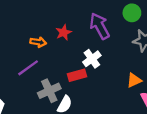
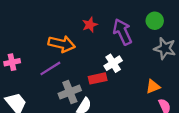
red star: (64, 32) -> (90, 25), moved
orange arrow: (38, 42) -> (62, 44), size x1.6

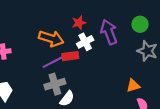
white cross: (113, 63) -> (85, 42), moved
purple line: (50, 68) -> (52, 62), moved
red rectangle: (98, 78) -> (70, 56), moved

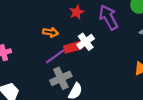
orange arrow: (51, 38) -> (50, 32), size x0.6
white cross: (85, 42) -> (86, 42), moved

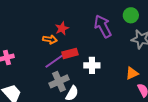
red star: (77, 12) -> (62, 28), moved
white cross: (86, 42) -> (92, 65), moved, turned 35

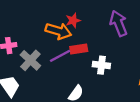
orange arrow: (50, 39) -> (58, 31), size x1.6
gray cross: (59, 81) -> (30, 60), moved, turned -30

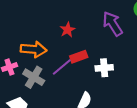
orange arrow: (58, 31) -> (34, 49), moved

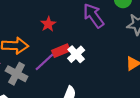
white cross: (104, 68) -> (76, 54), moved, turned -35

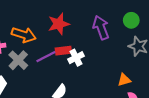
red star: (48, 24) -> (59, 24), size x1.5

